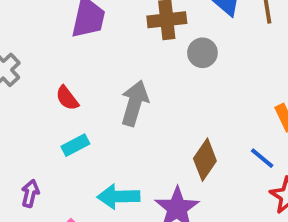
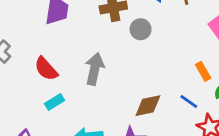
red semicircle: (67, 98) -> (46, 69), size x1.4
brown diamond: (205, 160) -> (148, 106), turned 48

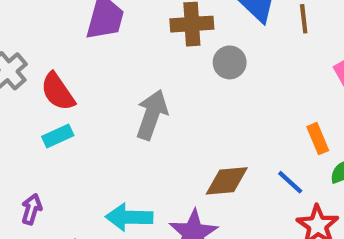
red semicircle: (46, 69) -> (58, 92), moved
cyan rectangle: (54, 102) -> (58, 136), moved

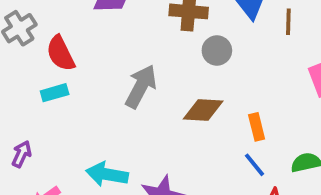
orange rectangle: (318, 139) -> (257, 127), moved
brown diamond: (227, 181) -> (203, 110), moved

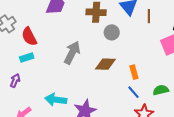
purple arrow: (22, 154) -> (15, 81), moved

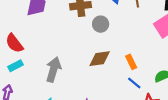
gray arrow: (72, 53) -> (53, 70), moved

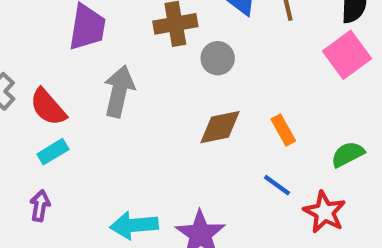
gray arrow: (53, 70) -> (119, 91), moved
blue line: (134, 83) -> (277, 185), moved

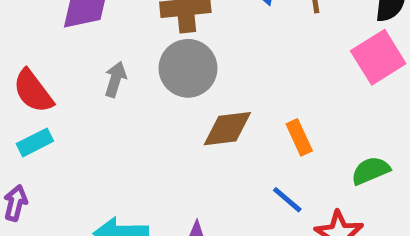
gray circle: (218, 58) -> (188, 68), moved, size x1.5
gray arrow: (119, 91) -> (115, 79), size x0.6

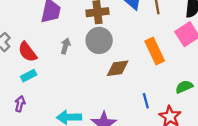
orange rectangle: (299, 137) -> (155, 51), moved, size x1.6
blue line: (287, 200) -> (146, 101), turned 35

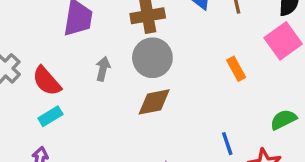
orange rectangle: (155, 51) -> (236, 69), size x0.6
brown diamond: (118, 68) -> (154, 102), moved

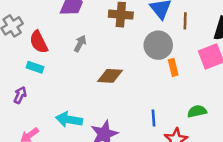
gray circle: (152, 58) -> (158, 45), moved
cyan rectangle: (50, 116) -> (35, 67), turned 35

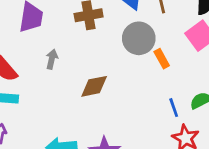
blue line: (154, 118) -> (174, 108), moved

